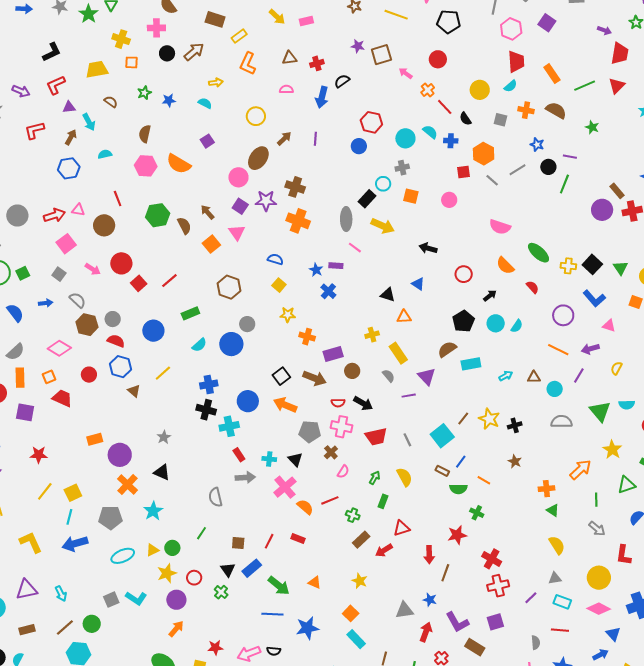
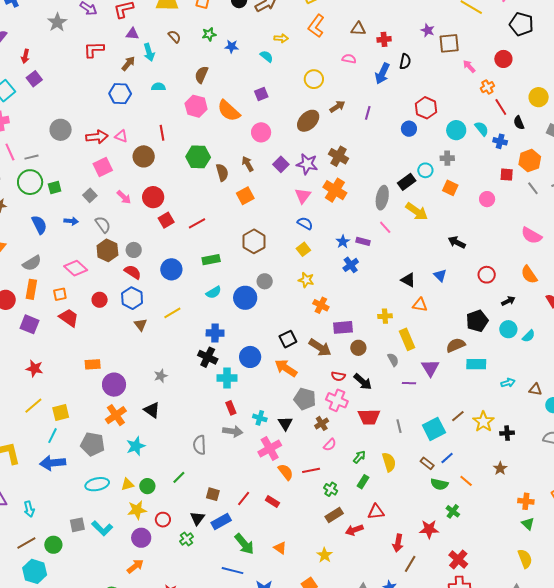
black semicircle: (342, 81) -> (405, 62), turned 126
pink circle: (238, 177) -> (261, 132), moved
pink triangle: (237, 233) -> (303, 196), moved

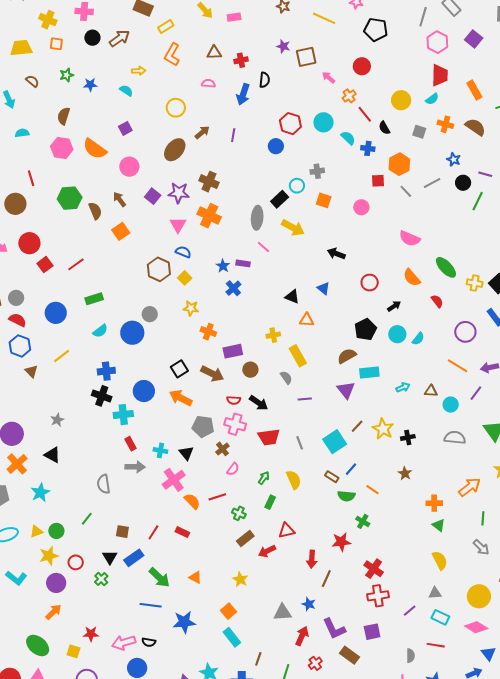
cyan circle: (456, 130) -> (323, 122), moved
brown hexagon: (254, 241) -> (159, 269), moved
purple triangle: (430, 368) -> (346, 390), moved

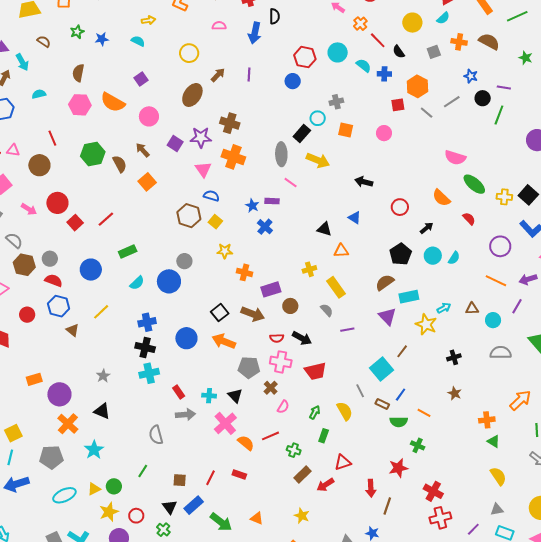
gray square: (419, 132) -> (434, 52), turned -32
pink semicircle: (410, 238) -> (455, 158), moved
cyan cross: (123, 415) -> (149, 373), moved
yellow star: (383, 429) -> (426, 324), moved
gray line: (300, 443) -> (360, 391), moved

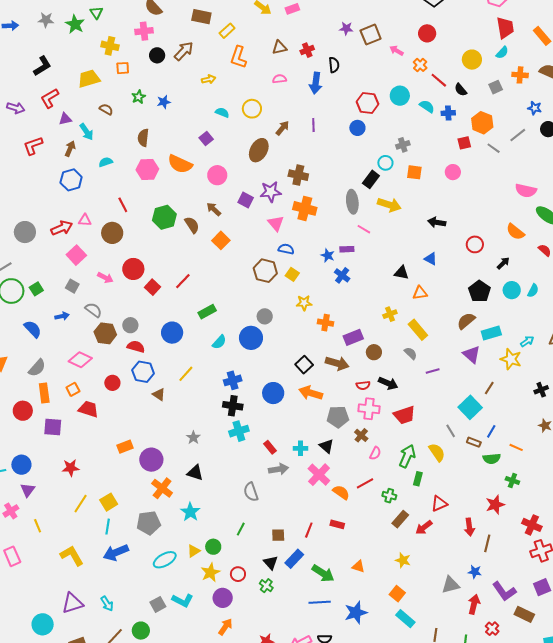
cyan semicircle: (138, 41) -> (222, 113), moved
green arrow: (315, 412) -> (407, 456), size x1.6

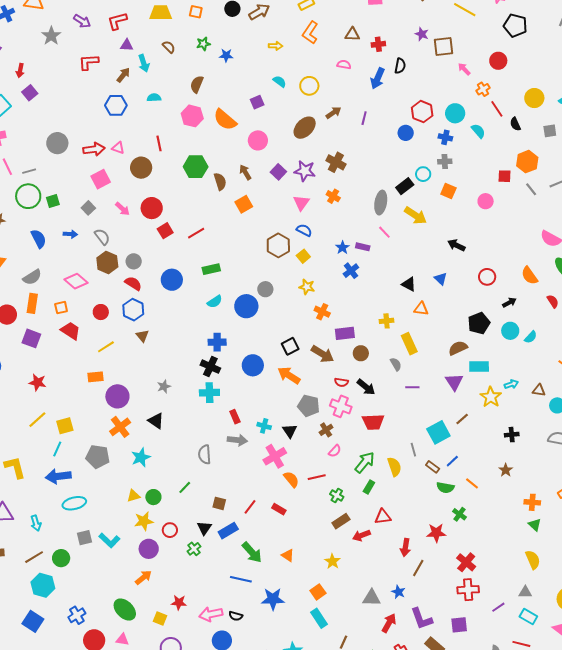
blue cross: (448, 113) -> (445, 137), moved
orange cross: (305, 208) -> (333, 196), size x0.6
yellow line: (186, 374) -> (106, 347), moved
cyan ellipse: (165, 560) -> (74, 503), moved

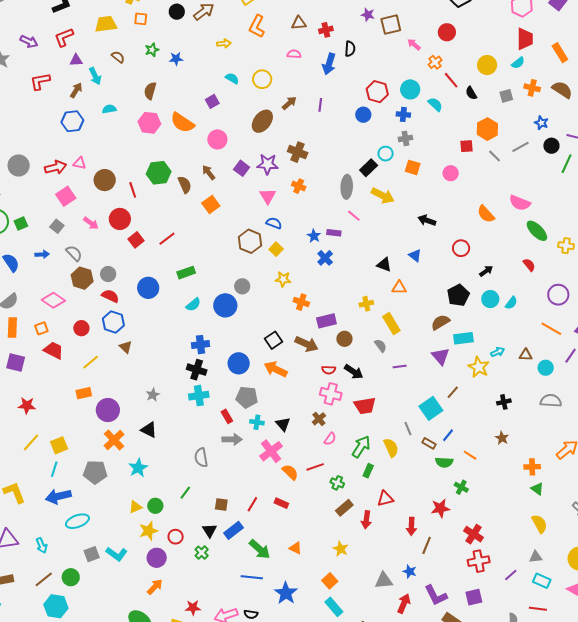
red line: (159, 143) -> (133, 190), moved
orange semicircle: (530, 276) -> (486, 214), moved
gray pentagon: (309, 406) -> (247, 397), moved
red arrow: (361, 535) -> (366, 520), turned -54
blue star: (273, 599) -> (286, 593), turned -30

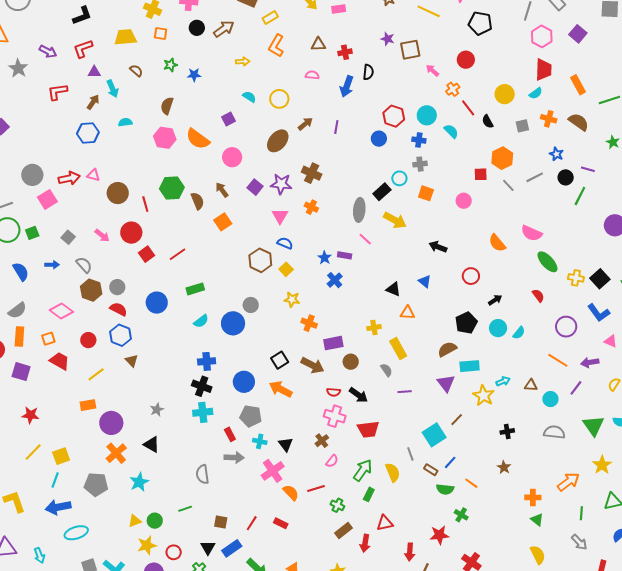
pink square: (66, 196) -> (47, 199), moved
green line: (185, 493) -> (185, 509), turned 32

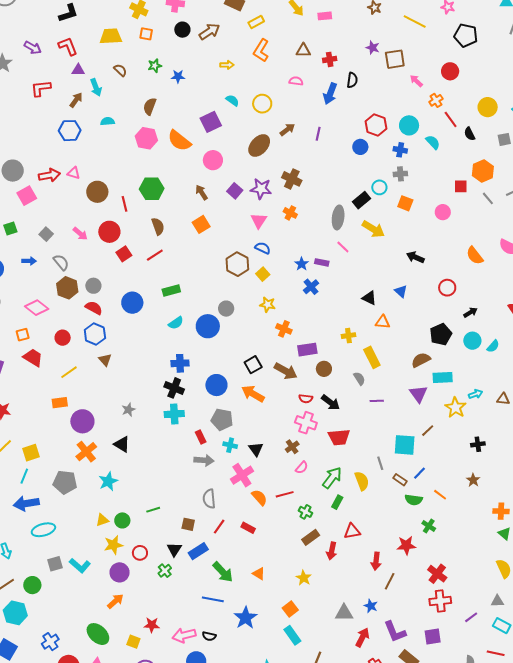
red L-shape: (83, 49) -> (68, 46), turned 85
purple square: (229, 119) -> (211, 122), size x1.5
brown semicircle: (197, 201) -> (158, 226), moved
cyan square: (434, 435) -> (405, 445), turned 35
gray semicircle: (202, 474) -> (209, 499), moved

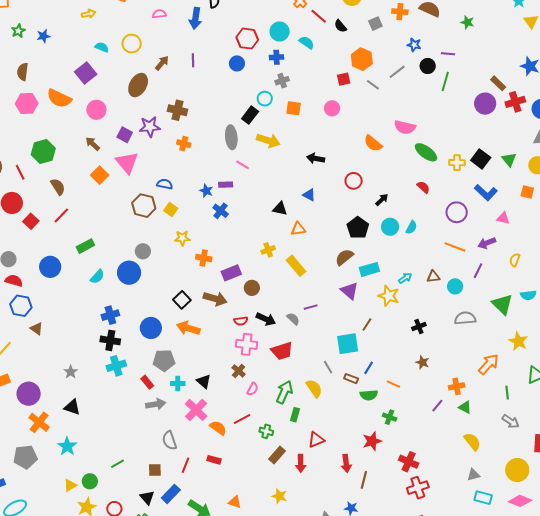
pink triangle: (259, 221) -> (127, 163), moved, size x1.4
gray semicircle: (359, 378) -> (293, 319), moved
purple line: (471, 617) -> (437, 406), moved

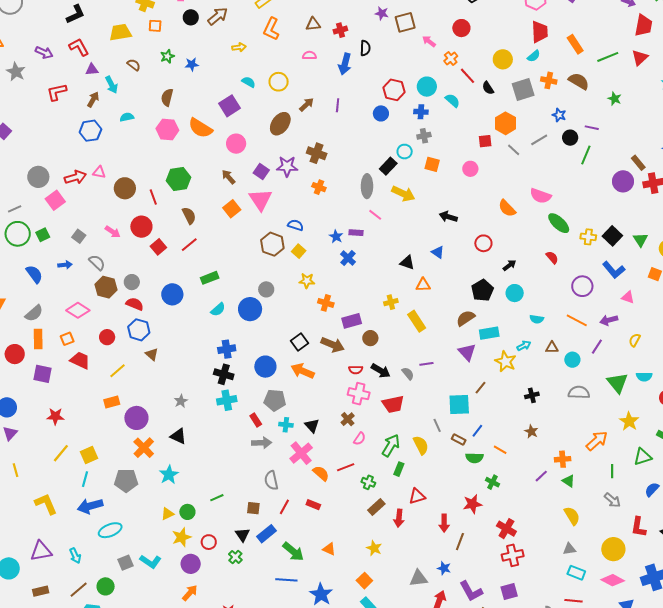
gray square: (375, 24) -> (523, 89), size x1.6
cyan semicircle: (411, 227) -> (537, 319), moved, turned 64

